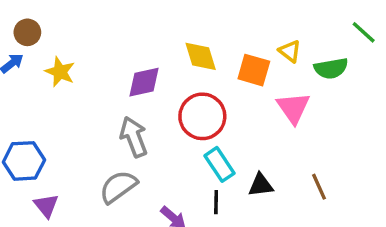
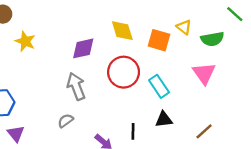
pink triangle: (293, 108) -> (204, 73), moved
cyan rectangle: (220, 164) -> (159, 86), moved
gray semicircle: (118, 187) -> (66, 121), size x0.6
brown line: (319, 187) -> (204, 131), moved, turned 72

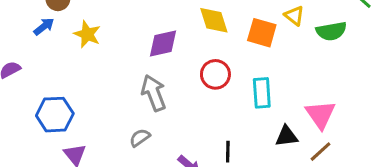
red circle: (124, 72) -> (215, 74), size x0.7
pink triangle: (204, 73) -> (320, 115), moved
cyan rectangle: (159, 86) -> (262, 93), turned 30
black triangle: (164, 119) -> (286, 136), moved

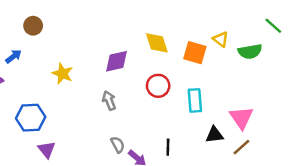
blue arrow: (44, 26) -> (13, 56), moved
yellow star: (87, 34) -> (63, 74), moved
gray arrow: (154, 93) -> (109, 100), size x0.7
gray semicircle: (140, 138) -> (118, 145), moved, turned 98

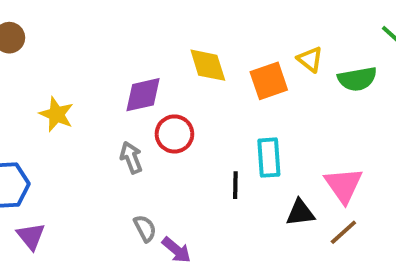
orange square: (195, 53) -> (269, 81), turned -35
red circle: (158, 86) -> (174, 134), moved
black line: (168, 147) -> (235, 185), moved

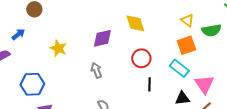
orange square: (269, 81) -> (186, 45), moved
red circle: (174, 134) -> (141, 58), moved
cyan rectangle: (269, 158) -> (179, 68), moved, turned -48

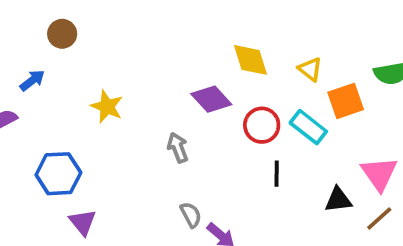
yellow triangle: (187, 20) -> (310, 69), moved
purple diamond: (102, 38) -> (211, 99), moved, turned 60
cyan rectangle: (179, 68) -> (308, 127), moved

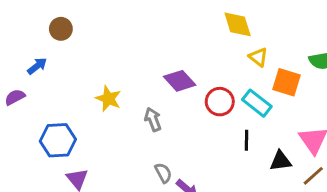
yellow diamond: (251, 60) -> (238, 24), moved
orange square: (346, 101) -> (287, 82), turned 36
yellow star: (107, 107) -> (108, 99), moved
black line: (277, 174) -> (246, 140), moved

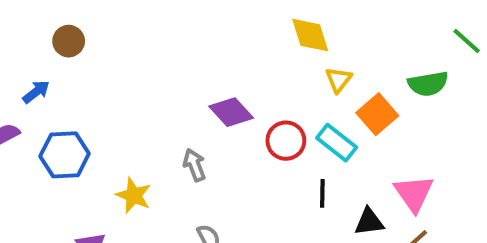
yellow triangle: (258, 57) -> (339, 80), turned 30
orange square: (287, 82) -> (377, 114), turned 32
yellow star: (108, 99) -> (134, 195), moved
blue hexagon: (58, 140) -> (65, 155), moved

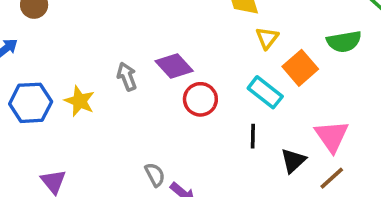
red circle: (286, 141) -> (200, 99), moved
gray arrow: (195, 165) -> (127, 77), moved
yellow star: (134, 195) -> (80, 101), moved
black triangle: (369, 222) -> (293, 161), turned -36

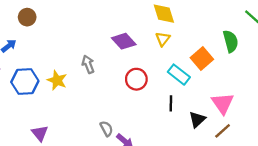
yellow triangle: (267, 38) -> (163, 39), moved
green semicircle: (344, 42) -> (231, 41), turned -95
purple diamond: (174, 66) -> (124, 41), moved

